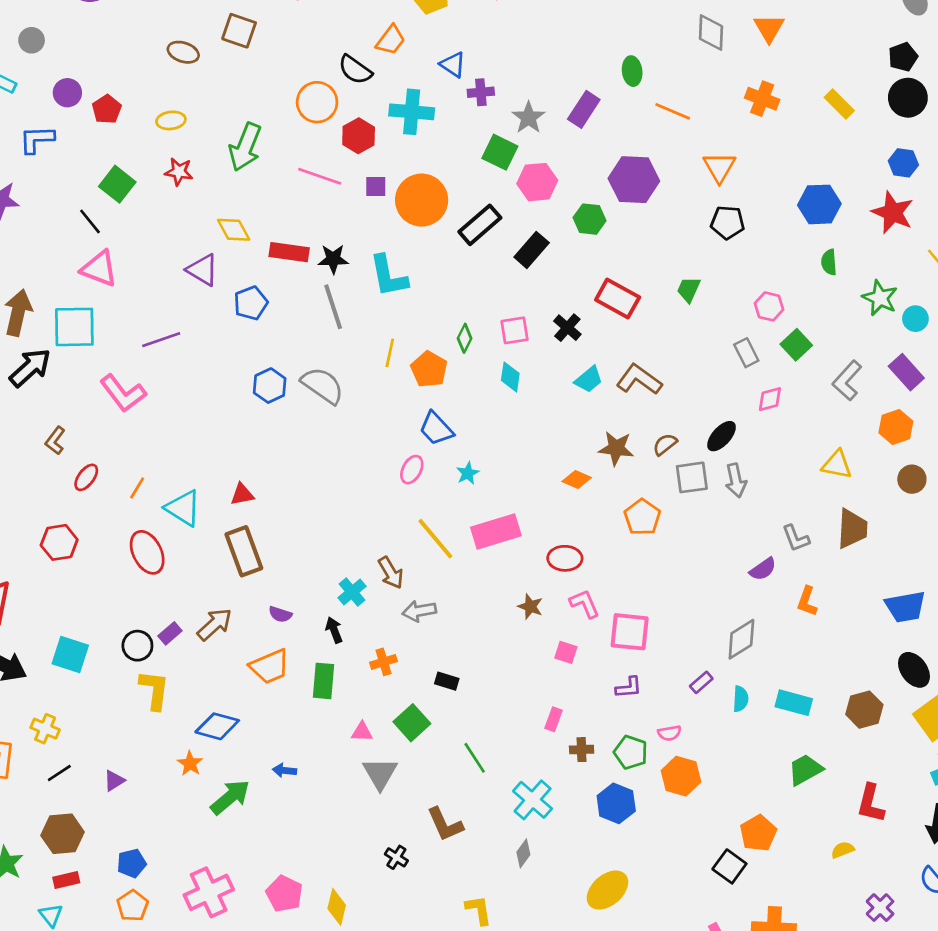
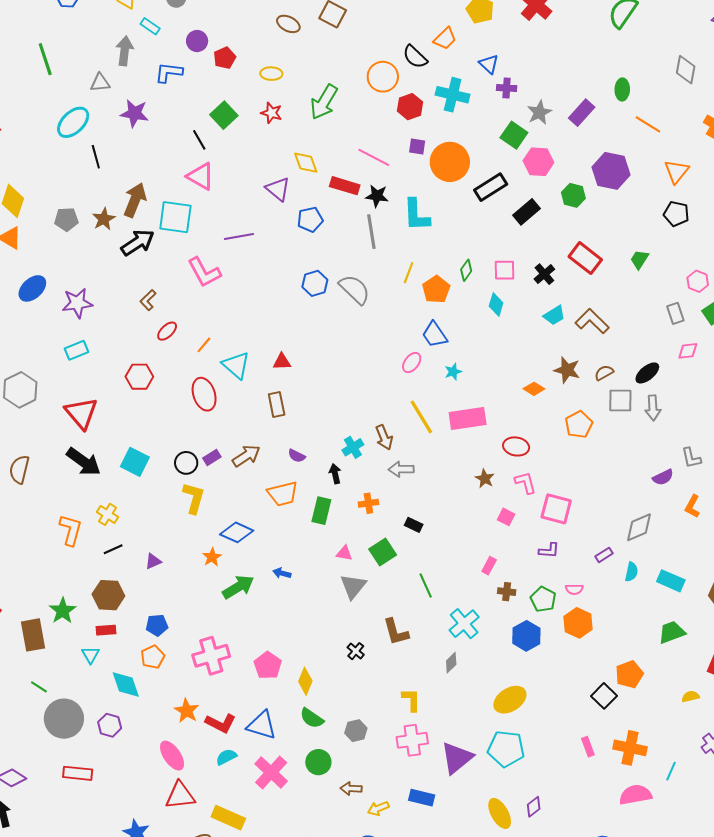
pink line: (320, 176) -> (374, 157), moved
brown rectangle: (244, 551) -> (277, 404), size x0.7

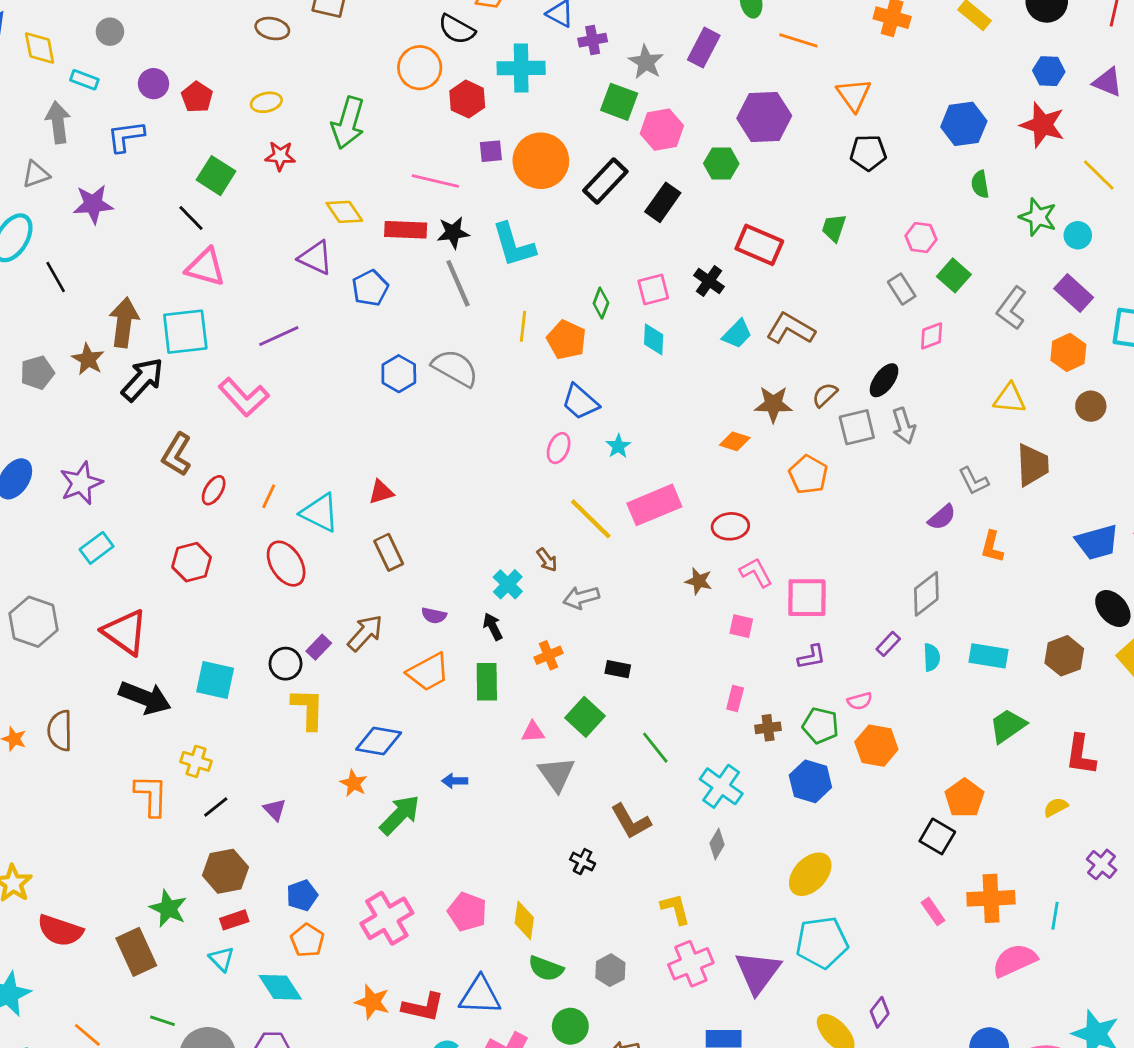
brown L-shape: (148, 300) -> (177, 454), size x1.4
brown arrow: (384, 437) -> (547, 560), size x0.7
purple triangle: (153, 561) -> (275, 810), turned -36

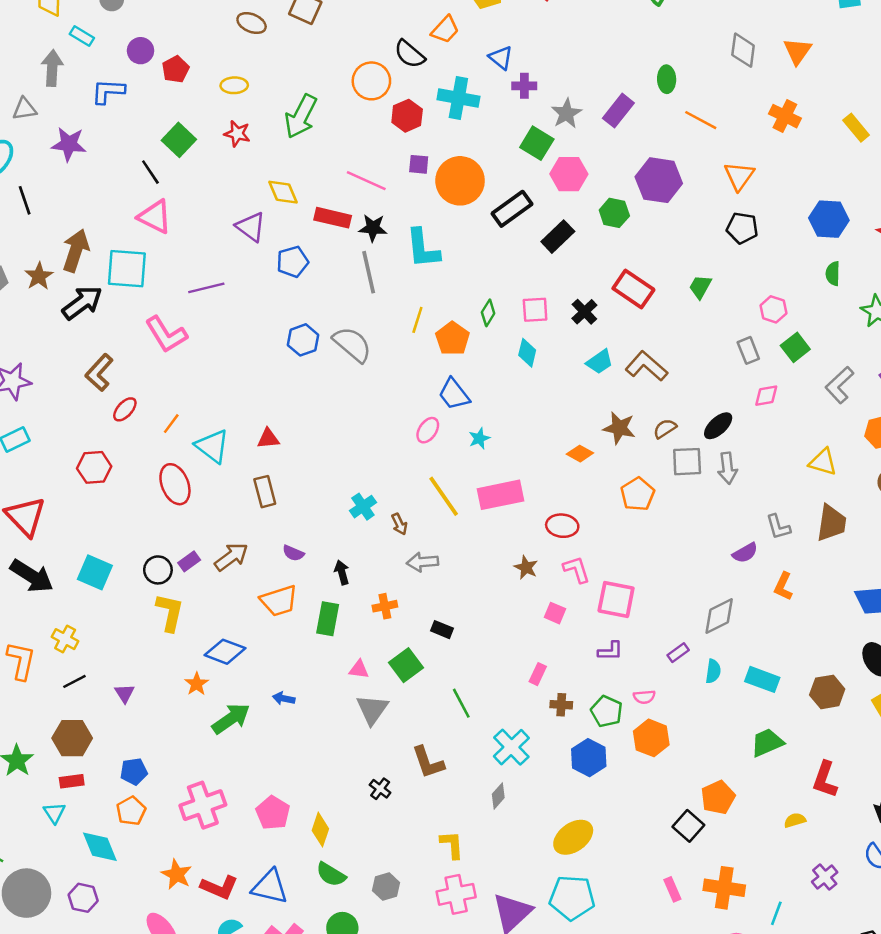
cyan cross: (508, 584) -> (363, 507), moved

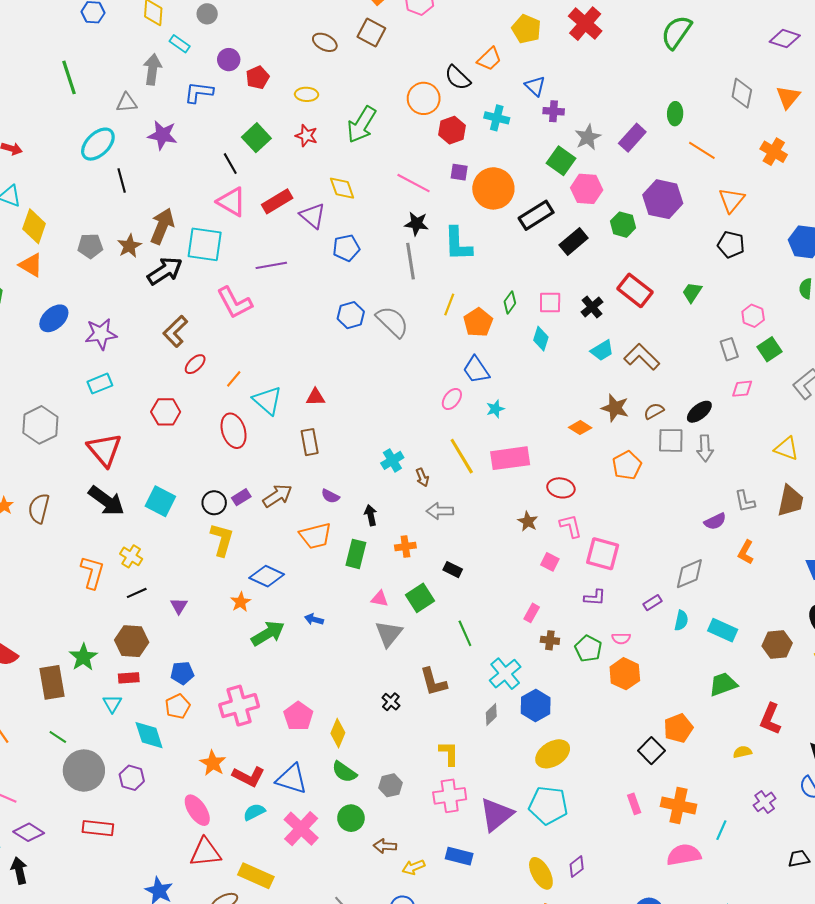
cyan cross: (458, 98) -> (497, 118), size x0.7
red rectangle: (333, 218) -> (277, 201), moved, turned -48
blue hexagon: (589, 758) -> (536, 705), moved

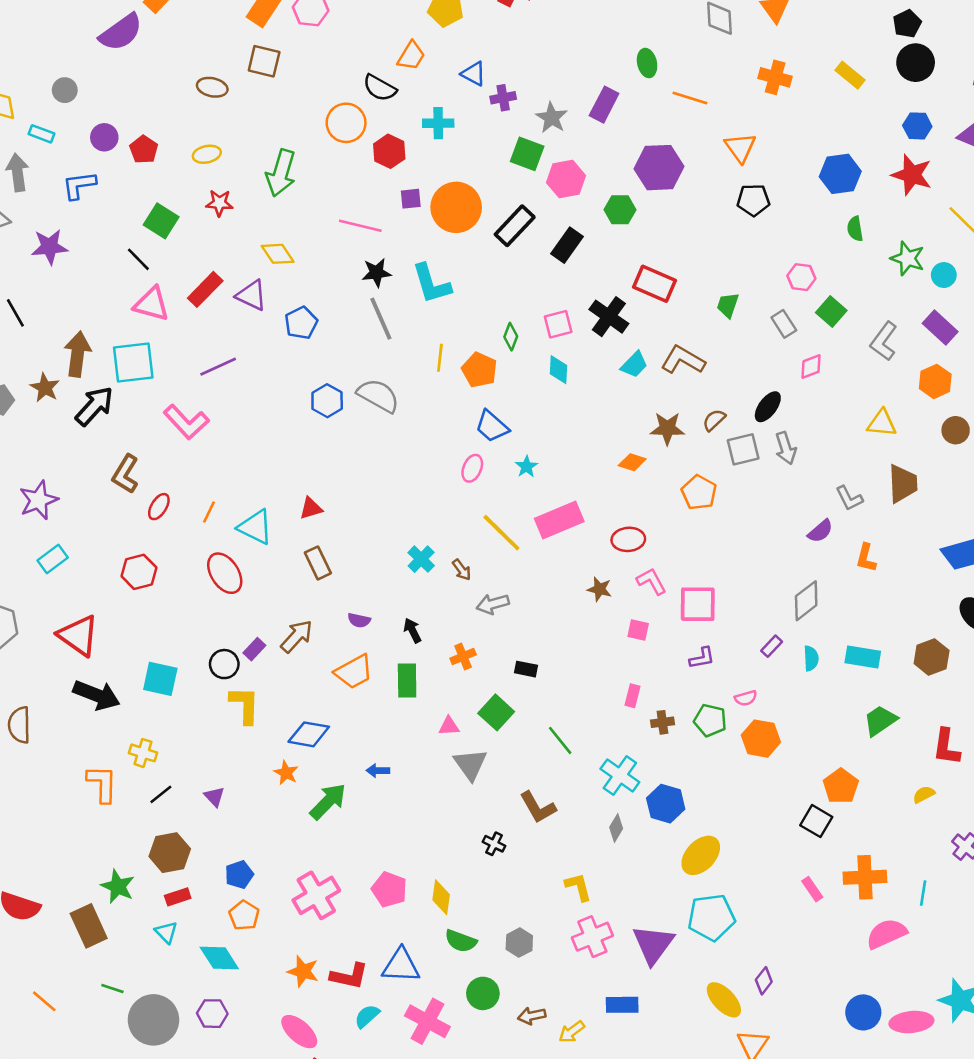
green trapezoid: (692, 292) -> (728, 305), moved
black cross: (592, 307) -> (609, 317), size x1.4

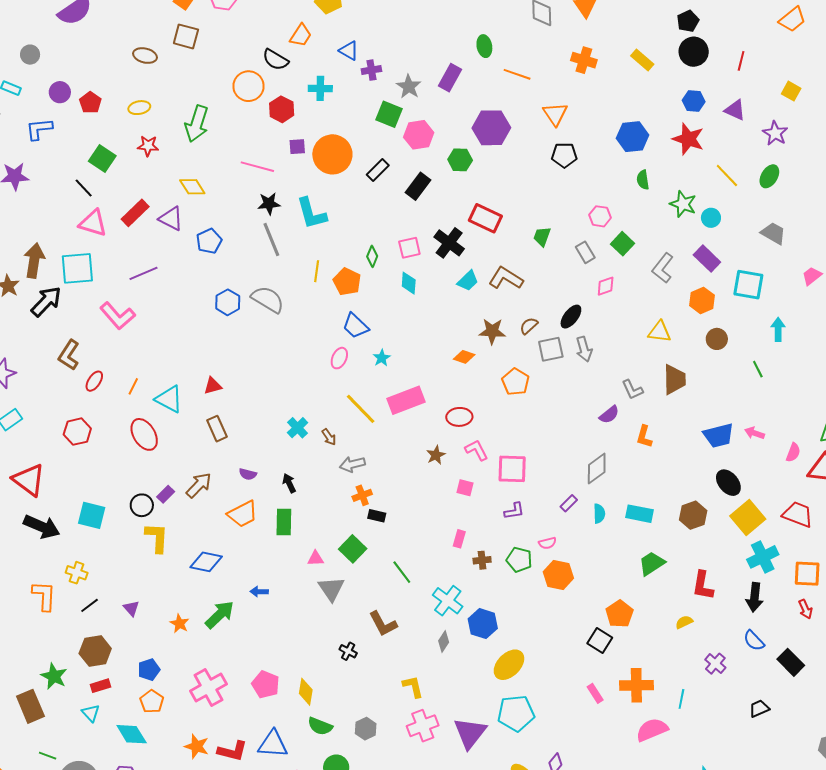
black rectangle: (515, 226) -> (378, 170), size x0.7
brown star: (600, 589) -> (436, 455), turned 30
orange cross: (463, 656) -> (362, 495), moved
orange star: (286, 773) -> (179, 624), moved

